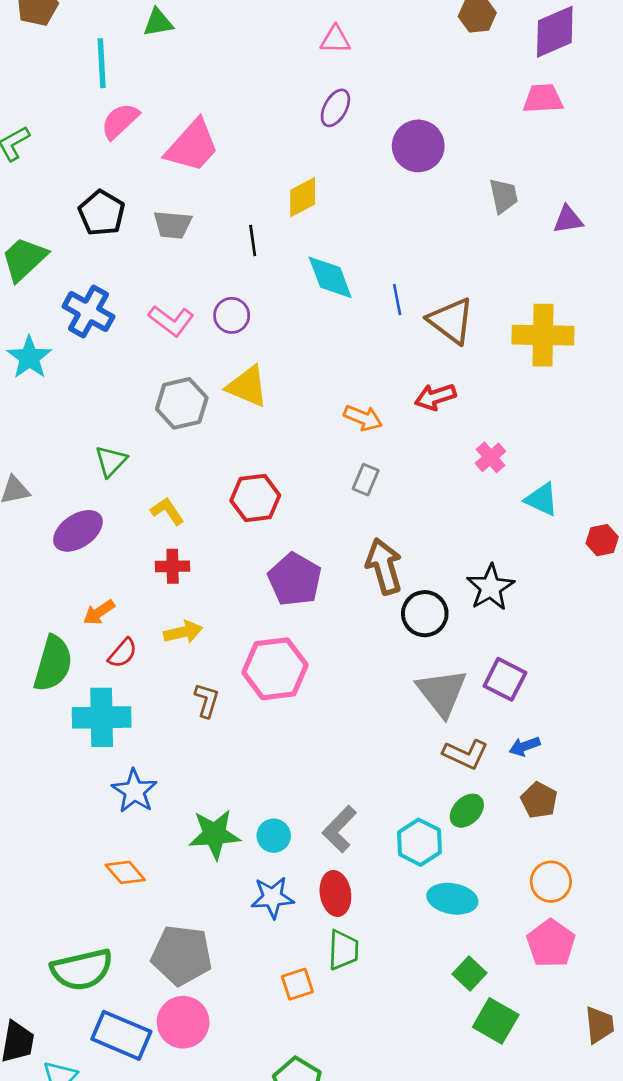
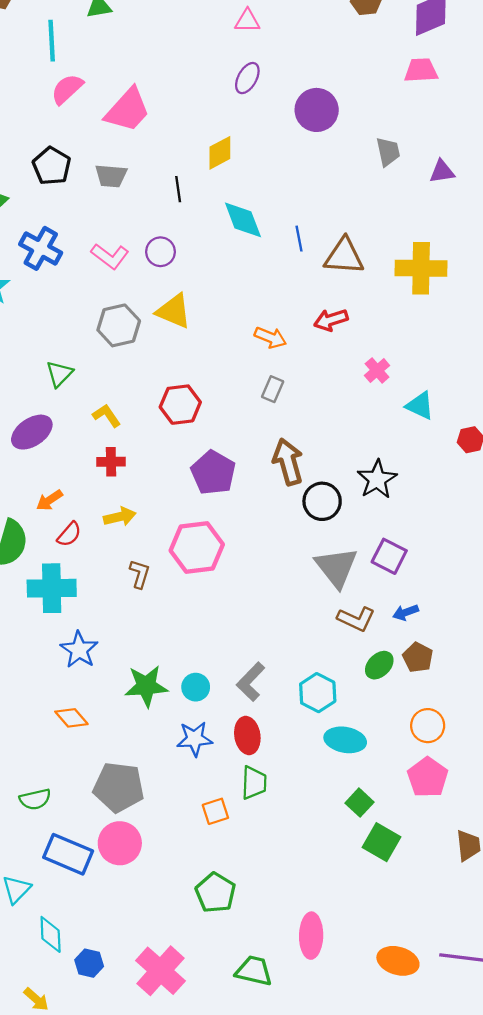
brown triangle: (451, 321) -> (344, 256), turned -33
green ellipse: (467, 811) -> (379, 665), moved
green semicircle: (82, 970) -> (35, 799), size x0.6

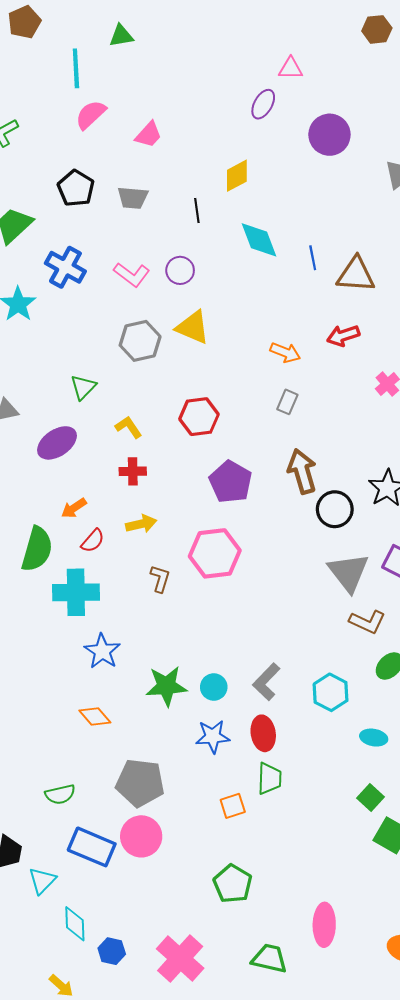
pink triangle: (247, 21) -> (291, 68), moved
pink trapezoid: (128, 110) -> (149, 135), size x0.6
cyan ellipse: (345, 740) -> (374, 738), moved, size x0.7

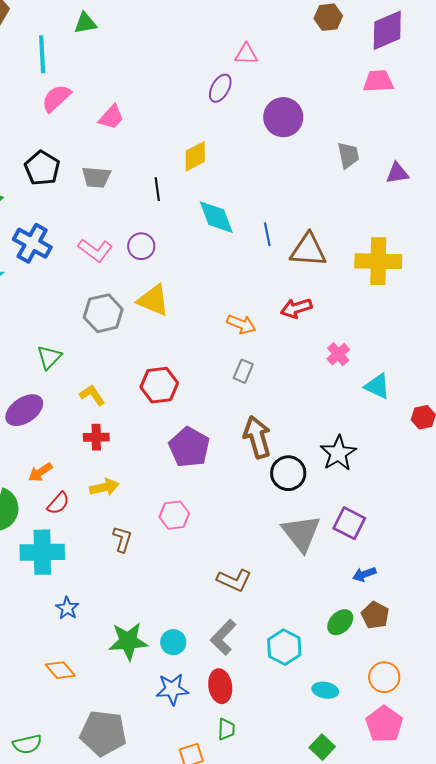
pink hexagon: (215, 553) -> (174, 515), size x0.6
brown L-shape: (367, 622) -> (234, 580), moved
blue star: (102, 651) -> (67, 608), size x0.7
green trapezoid: (270, 779) -> (226, 729), size x0.7

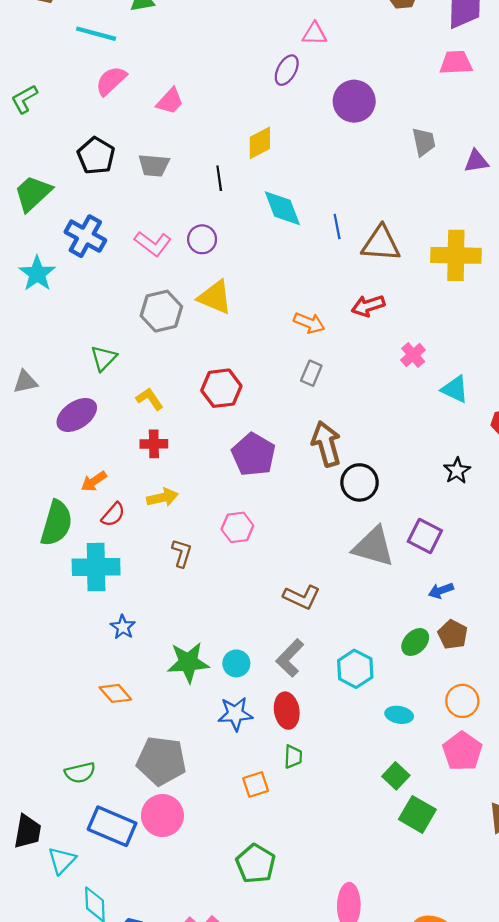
cyan line: (42, 54) -> (96, 34), turned -72
black star: (338, 453) -> (457, 471), moved, size x0.7
gray triangle: (301, 533) -> (373, 547), turned -36

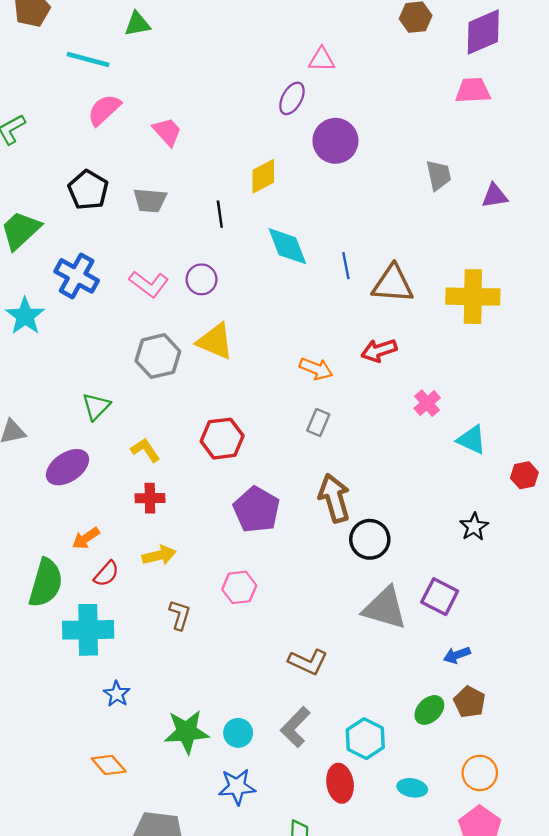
pink trapezoid: (170, 101) -> (167, 132), turned -84
purple circle: (354, 101) -> (335, 141), moved
red ellipse: (287, 711) -> (340, 783), moved

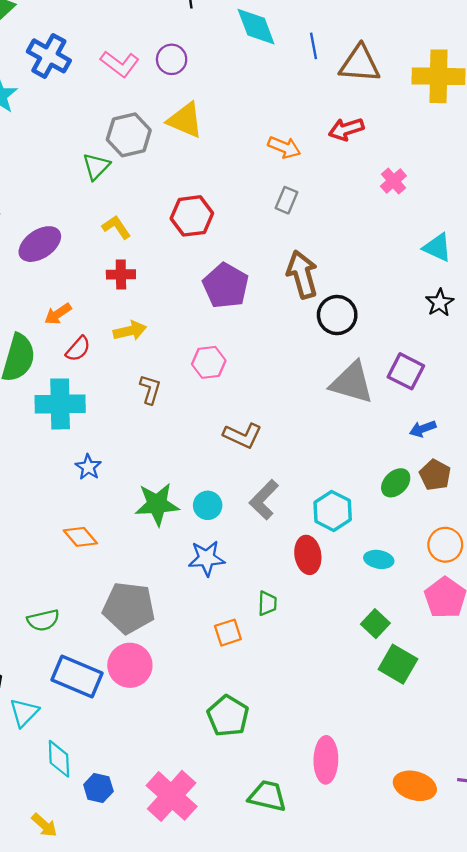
green triangle: (96, 406) -> (96, 166), moved
cyan triangle: (472, 440) -> (437, 247), moved
brown L-shape: (308, 662) -> (243, 436), moved

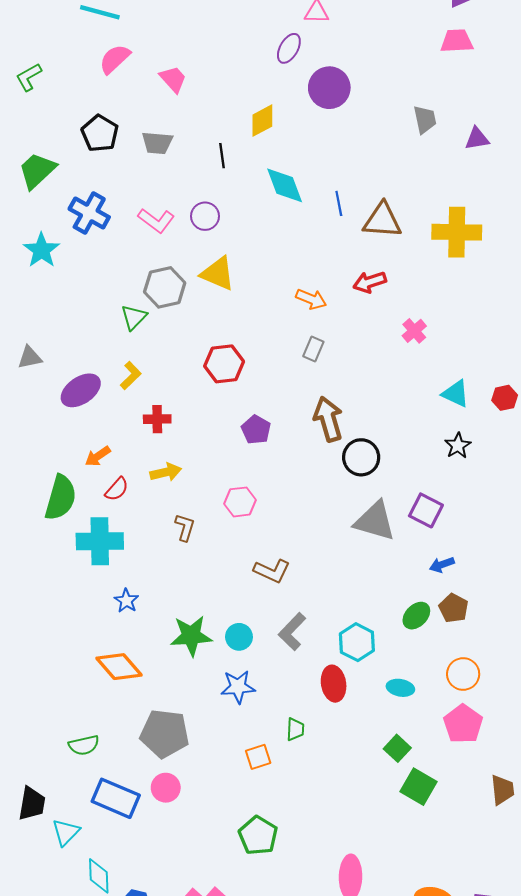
yellow L-shape: (116, 227) -> (131, 376), moved, turned 80
purple pentagon: (226, 286) -> (256, 430), size x0.7
orange diamond: (80, 537) -> (119, 667), size x1.4
pink circle: (130, 665) -> (166, 788), size x0.7

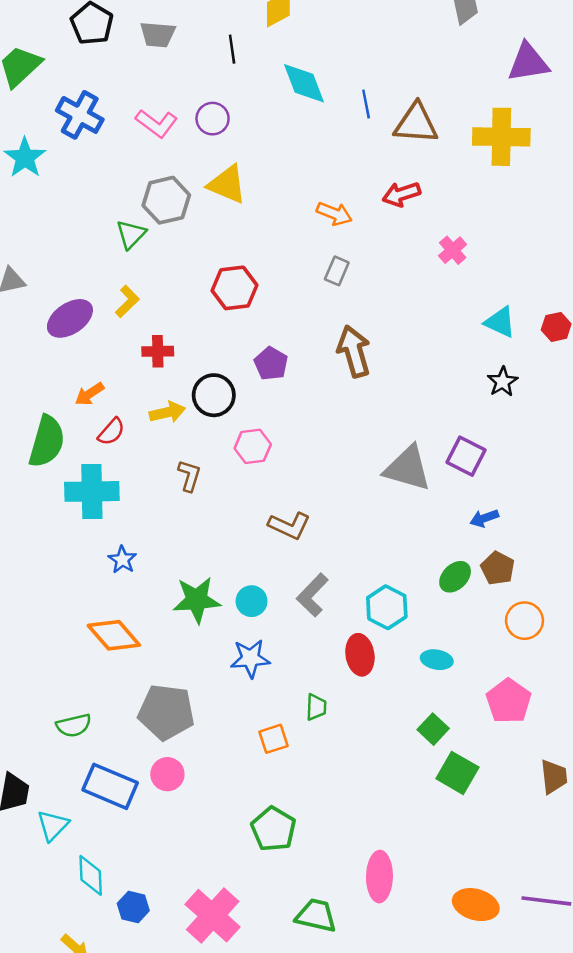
purple triangle: (477, 139) -> (528, 63), moved, size x1.5
black circle: (361, 457) -> (214, 395), moved
orange circle: (463, 674) -> (524, 621), moved

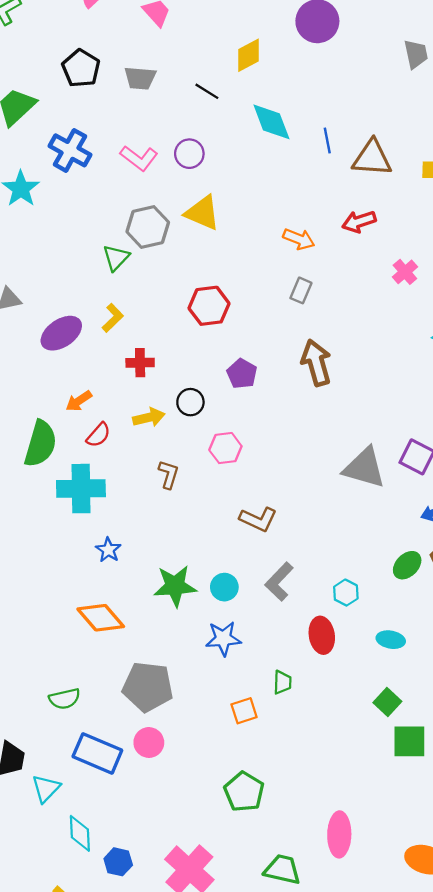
black line: (232, 49) -> (207, 91), turned -50
black circle: (214, 395) -> (190, 402), size x0.7
cyan hexagon: (387, 607) -> (346, 593), size x0.7
green square: (457, 773) -> (409, 741), turned -30

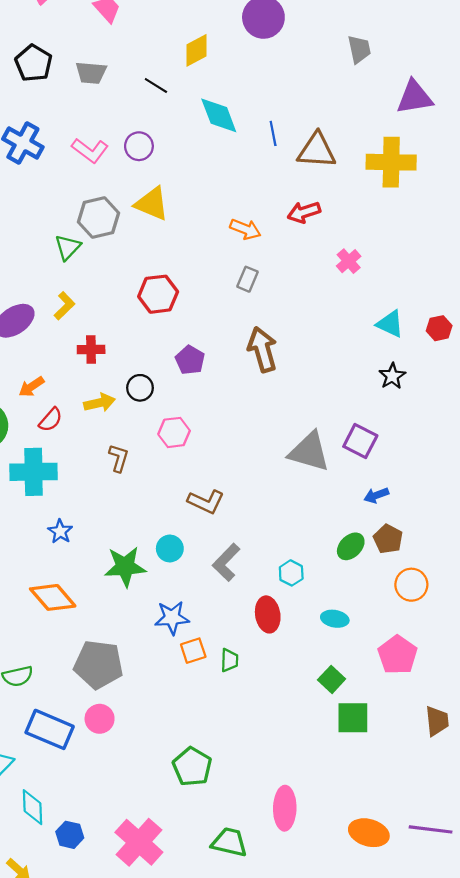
cyan circle: (224, 587) -> (170, 548), moved
orange square: (244, 711) -> (193, 651), moved

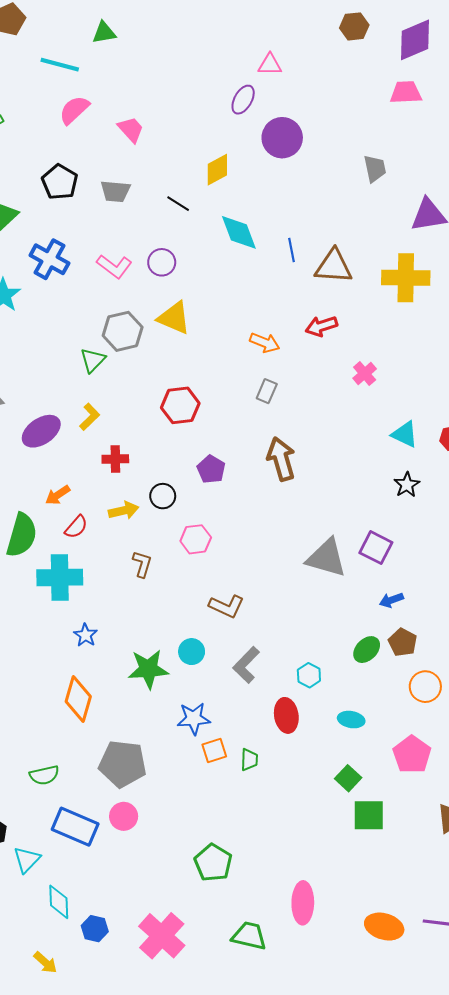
orange diamond: (53, 597) -> (78, 699), turned 57

